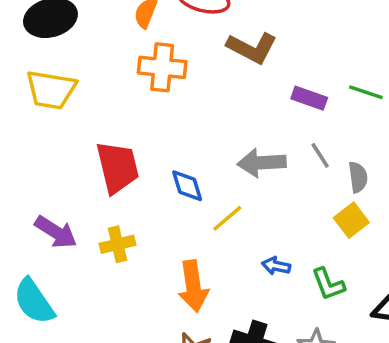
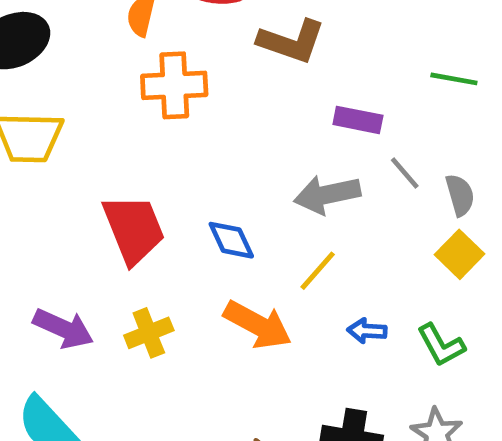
purple rectangle: (309, 98) -> (358, 120), moved
yellow line: (227, 218) -> (318, 271), moved
orange arrow: (193, 286) -> (258, 325), moved, turned -45

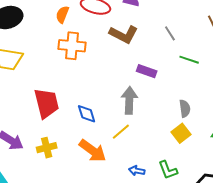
gray line: (405, 173) -> (170, 33), moved
gray arrow: (327, 194) -> (129, 100), turned 96
blue arrow: (367, 331) -> (137, 171), moved

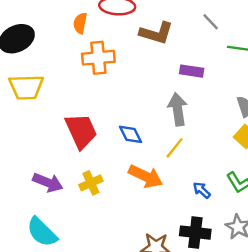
blue arrow: (137, 171) -> (202, 190), turned 42

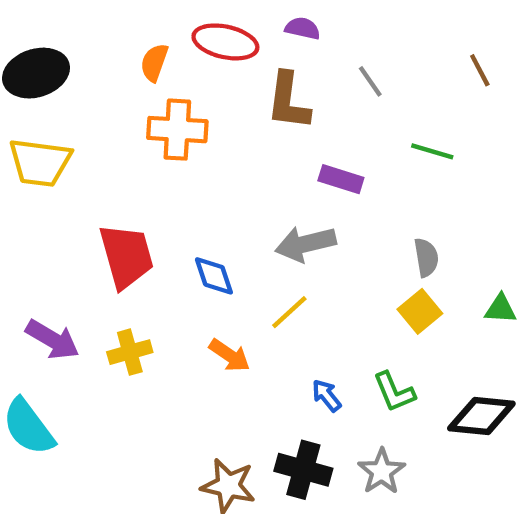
gray line: (211, 22) -> (370, 81), moved
brown L-shape: (156, 33) -> (288, 101), turned 72
gray arrow: (178, 109) -> (306, 244), turned -104
orange arrow: (146, 176) -> (230, 355), size x0.7

